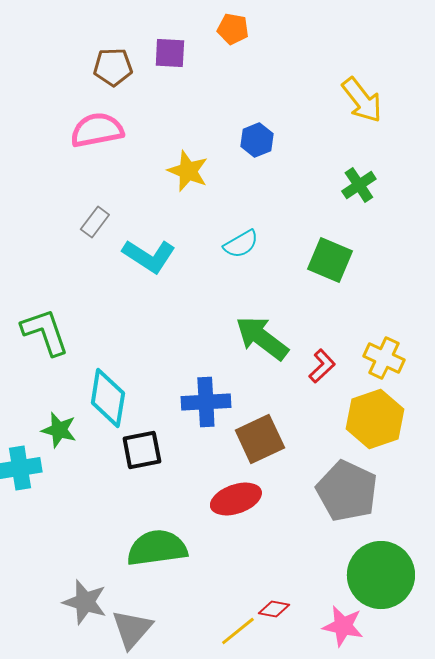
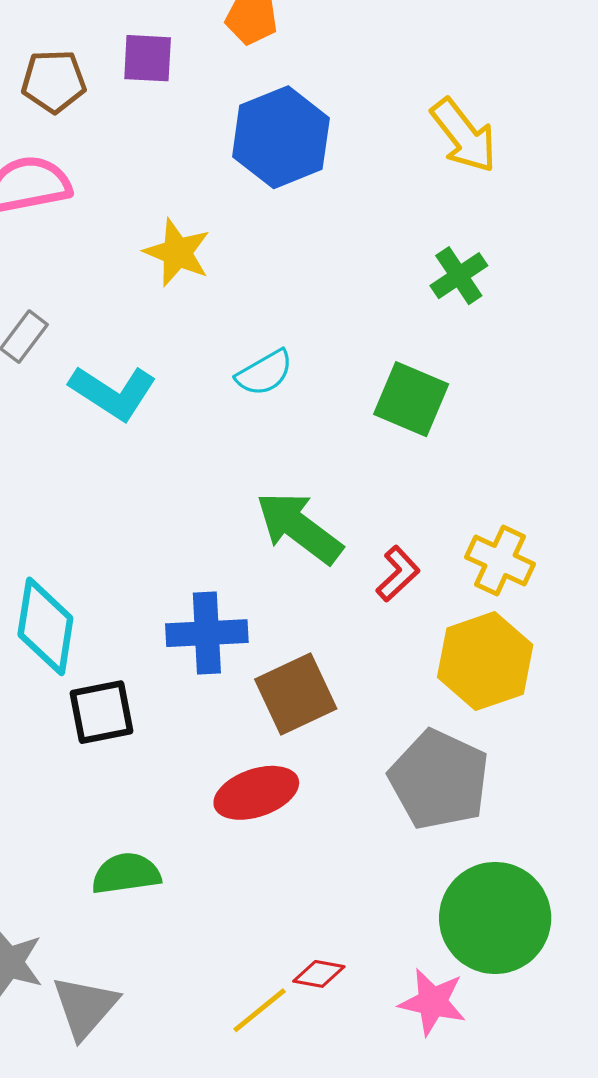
blue hexagon: (257, 140) -> (281, 137), moved, size x1.8
green semicircle: (157, 548) -> (126, 874), size x0.7

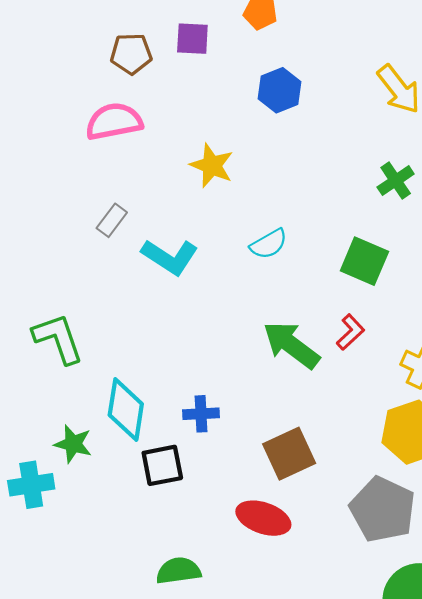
blue hexagon: (281, 137) -> (279, 90), size x0.7
red L-shape: (398, 574) -> (350, 332), moved
blue cross: (207, 633) -> (201, 414), moved, size x0.7
red ellipse: (256, 793) -> (263, 518), turned 38

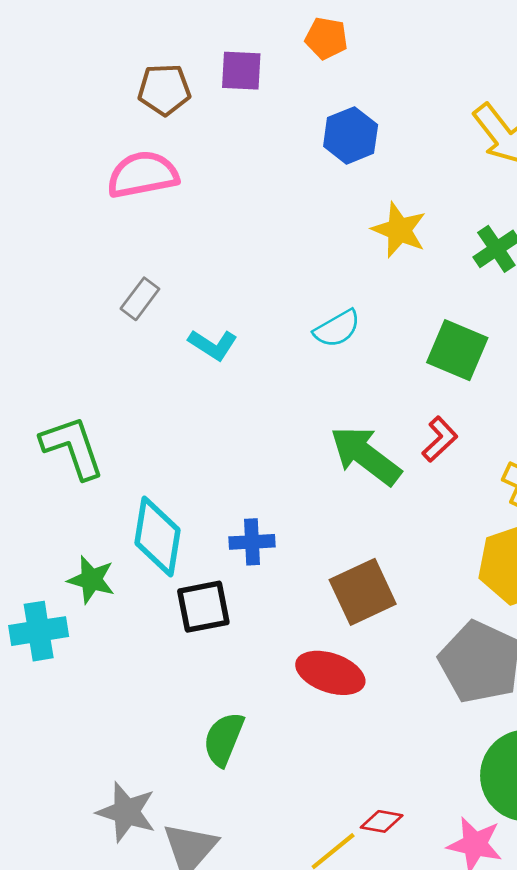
yellow star: (212, 165) -> (399, 230), moved
cyan L-shape: (170, 257) -> (213, 345), size x0.7
green semicircle: (178, 571) -> (224, 739), turned -60

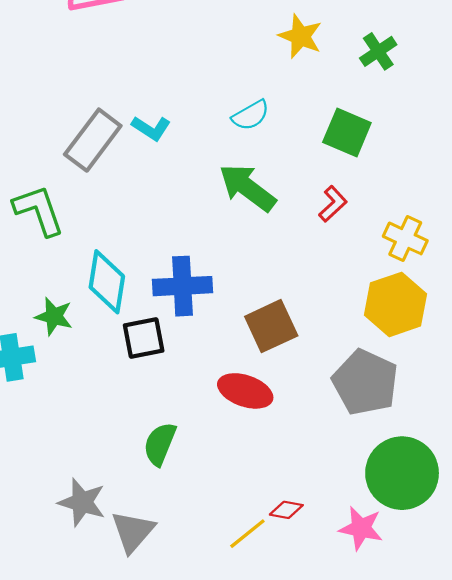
gray rectangle: (140, 299) -> (93, 140), moved, size x1.8
green arrow: (365, 455) -> (247, 188), moved
blue cross: (252, 542) -> (183, 286), size x1.6

